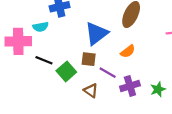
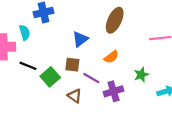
cyan semicircle: (41, 27) -> (25, 32), turned -96
blue triangle: (96, 33) -> (80, 39), size x0.7
green star: (158, 89) -> (141, 75), moved

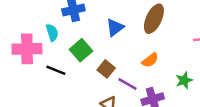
blue triangle: (80, 39) -> (115, 28), moved
brown square: (72, 65) -> (106, 69), turned 32
green square: (50, 77) -> (81, 50), moved

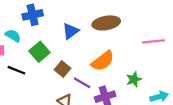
brown ellipse: (154, 19) -> (106, 23), turned 55
cyan semicircle: (52, 33) -> (13, 36), turned -42
orange semicircle: (150, 60) -> (103, 61), size x1.5

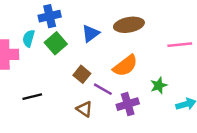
cyan semicircle: (13, 36) -> (29, 38), turned -105
green square: (39, 52) -> (56, 43), moved
black line: (16, 70) -> (32, 97), moved, turned -36

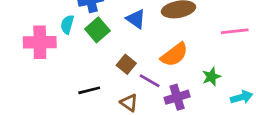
blue triangle: (91, 33) -> (136, 19), turned -48
black line: (32, 97) -> (89, 90), moved

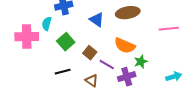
green square: (97, 30) -> (66, 42), moved
orange semicircle: (174, 55) -> (125, 46), turned 60
green star: (211, 77) -> (141, 62), moved

